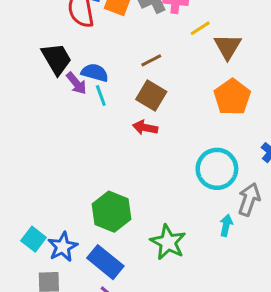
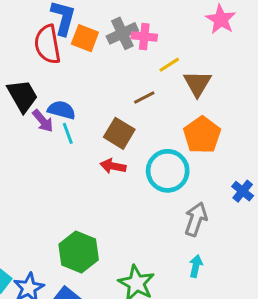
brown line: (151, 60) -> (144, 97), moved
cyan circle: (217, 169) -> (168, 171), moved
gray arrow: (249, 199) -> (196, 219), moved

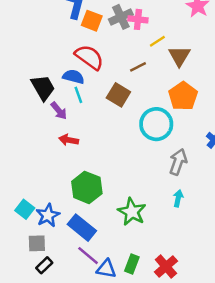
red semicircle: (47, 44) -> (89, 57), moved, turned 136
black trapezoid: (22, 96) -> (43, 88), moved
purple arrow: (43, 121) -> (59, 111), moved
red arrow: (113, 166) -> (69, 140), moved

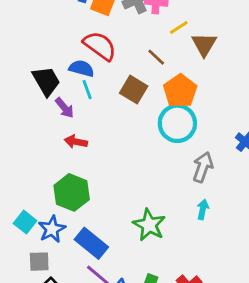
brown line: (138, 67) -> (156, 57), turned 70
orange pentagon: (183, 96) -> (180, 91), moved
green hexagon: (87, 187) -> (72, 192), moved

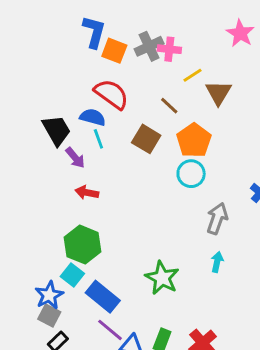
cyan circle: (177, 123) -> (191, 174), size x0.7
cyan square: (25, 222) -> (72, 275), moved
blue star: (52, 229) -> (49, 295), moved
gray square: (39, 262) -> (49, 315), turned 30

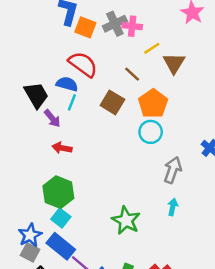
cyan line: (98, 139) -> (72, 102), turned 42
cyan square: (72, 275) -> (61, 218), moved
blue rectangle: (103, 297) -> (61, 246), moved

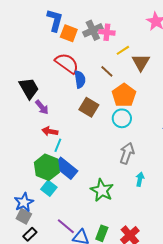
blue semicircle: (67, 84) -> (80, 79), moved, turned 66
cyan line: (72, 102) -> (58, 145), moved
brown square: (112, 102) -> (89, 107), moved
gray arrow: (173, 170) -> (127, 153), moved
blue rectangle: (61, 246) -> (66, 168), moved

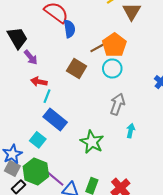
brown line: (107, 71) -> (97, 48), moved, turned -72
brown square: (89, 107) -> (77, 68), moved
green hexagon: (47, 167) -> (36, 171), moved

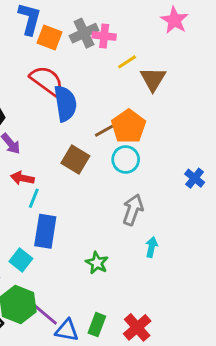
blue semicircle: (69, 29) -> (65, 103), size x1.4
blue rectangle: (55, 119) -> (45, 231), turned 60
green star: (92, 142) -> (97, 263), size x0.7

